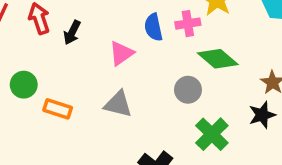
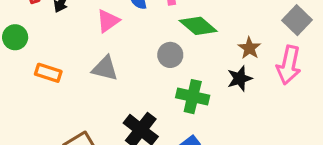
green circle: (24, 85) -> (15, 37), moved
green cross: (212, 134) -> (193, 97), turned -32

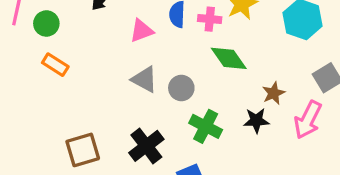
gray circle: (170, 55) -> (181, 88), moved
gray triangle: (105, 68) -> (144, 79), moved
orange rectangle: (48, 73) -> (55, 65), moved

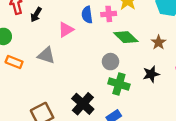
gray triangle: (144, 79) -> (46, 55), moved
gray circle: (181, 88) -> (110, 62), moved
brown star: (274, 93) -> (159, 42), moved

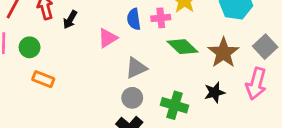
brown star: (159, 42) -> (223, 53), size x1.6
gray triangle: (46, 55) -> (136, 68), moved, turned -42
gray circle: (110, 62) -> (132, 98), moved

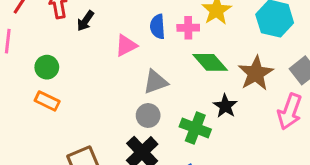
green circle: (30, 47) -> (47, 67), moved
orange rectangle: (43, 79) -> (47, 101), moved
black star: (215, 92) -> (225, 106), moved, turned -30

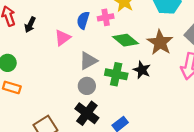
blue semicircle: (157, 27) -> (83, 20), turned 30
green cross: (195, 128) -> (116, 74), moved

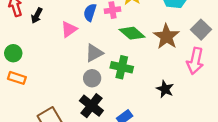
black star: (142, 70) -> (165, 89), moved

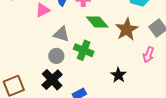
gray triangle: (94, 53) -> (61, 34), turned 36
pink arrow: (195, 61) -> (148, 55), size x0.7

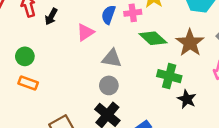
green cross: (84, 50) -> (169, 76), moved

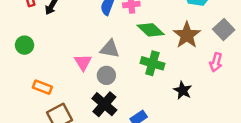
pink triangle: (85, 32) -> (83, 62), moved, turned -30
green cross: (169, 76) -> (152, 63), moved
orange rectangle: (28, 83) -> (42, 87), moved

